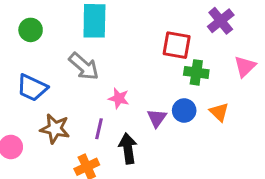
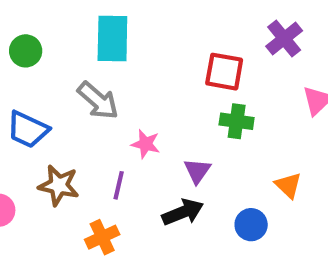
green cross: (196, 72) -> (237, 121), moved
blue circle: (184, 110) -> (251, 225), moved
orange triangle: (219, 112) -> (288, 185), moved
black arrow: (128, 149) -> (183, 212), moved, turned 76

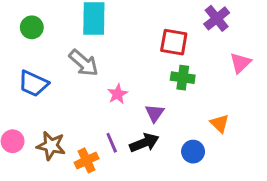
pink star: (146, 144) -> (118, 94), turned 30
brown star: (59, 185) -> (51, 146), moved
purple line: (119, 185) -> (112, 143), moved, turned -36

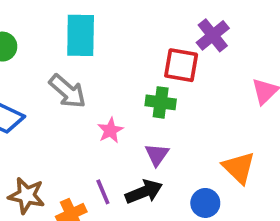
purple cross: (217, 18) -> (213, 35), moved
green cross: (183, 78) -> (161, 102), moved
orange triangle: (220, 123) -> (239, 168), size x1.4

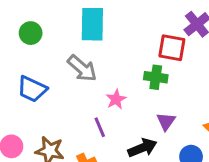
purple triangle: (157, 155) -> (166, 121), moved
purple line: (103, 192) -> (100, 127), moved

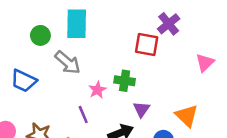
green circle: (31, 33) -> (40, 35), moved
green cross: (156, 77) -> (125, 81), moved

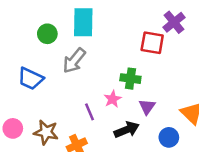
gray arrow: (68, 63) -> (74, 61), turned 88
pink star: (97, 90) -> (113, 99), moved

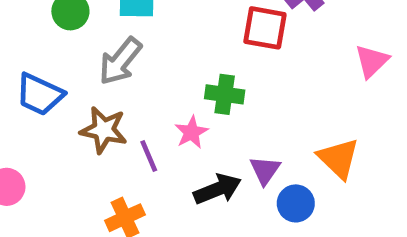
purple triangle: (147, 107) -> (265, 170), moved
brown star: (46, 132) -> (104, 130), moved

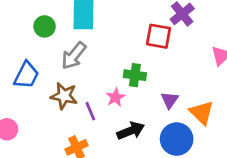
blue trapezoid: (40, 94) -> (26, 75), turned -88
purple triangle: (265, 170) -> (170, 100), moved
blue circle: (296, 203) -> (177, 139), size x1.5

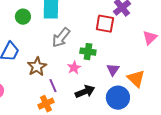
gray arrow: (74, 56) -> (61, 38), moved
brown star: (64, 96) -> (37, 67), turned 30
purple line: (90, 111) -> (53, 86), moved

